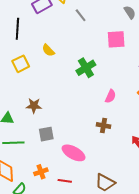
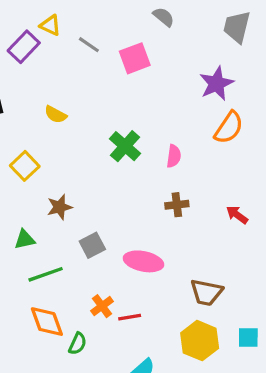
pink square: (116, 39) -> (135, 58), moved
yellow square: (21, 64) -> (25, 166), moved
green cross: (86, 68) -> (125, 146), moved
red line: (65, 181) -> (130, 317), moved

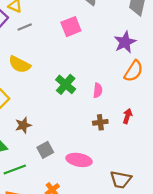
gray line: (89, 45) -> (25, 27), moved, turned -56
yellow semicircle: (56, 114) -> (20, 64), size x1.5
red arrow: (237, 215) -> (127, 116), moved, turned 72

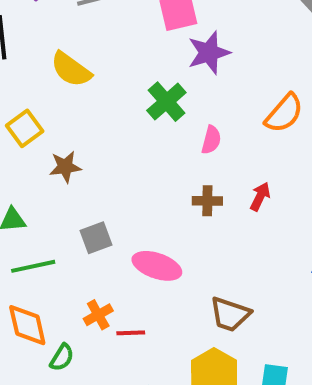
purple star: (125, 42) -> (209, 53), moved
green cross: (66, 84) -> (166, 102), moved
brown star: (23, 125) -> (65, 167), moved

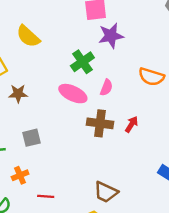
orange semicircle: (284, 113) -> (151, 77), turned 60
brown cross: (207, 201) -> (100, 123), size x1.5
pink ellipse: (157, 266) -> (73, 94), moved
orange cross: (98, 315) -> (20, 175), moved

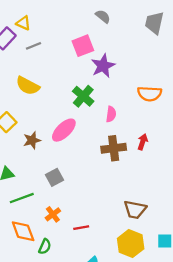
pink ellipse: (73, 94) -> (64, 130), moved, turned -55

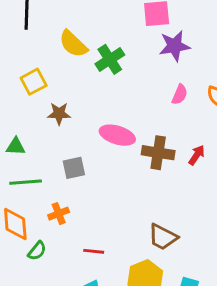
green cross: (83, 96) -> (110, 59), moved
pink semicircle: (111, 114) -> (180, 94), moved
pink ellipse: (64, 130) -> (117, 135), moved, turned 45
red line: (81, 228) -> (94, 251), moved

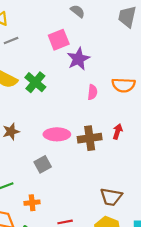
gray square: (74, 168) -> (43, 164), moved
orange cross: (59, 214) -> (32, 203), turned 32

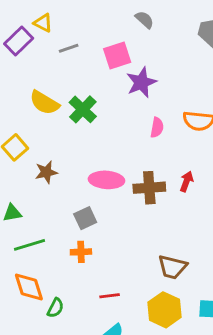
gray line: (11, 40) -> (69, 48), moved
orange cross: (32, 203) -> (81, 252), moved

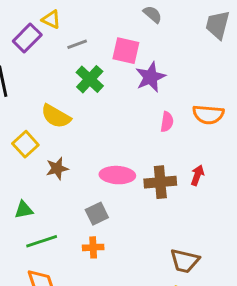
pink square: (117, 56) -> (126, 51), turned 32
yellow semicircle: (44, 103) -> (56, 116), moved
green cross: (83, 109) -> (90, 79), moved

